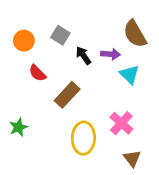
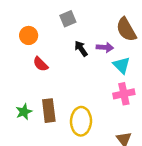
gray square: (60, 35) -> (68, 19), moved, turned 35
brown rectangle: (67, 95) -> (49, 111), moved, turned -50
pink cross: (121, 123) -> (124, 94), moved, turned 36

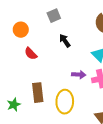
purple arrow: (105, 47) -> (79, 75), moved
green star: (24, 112) -> (14, 105), moved

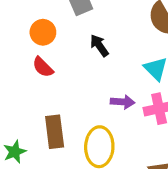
orange circle: (21, 30) -> (43, 32), moved

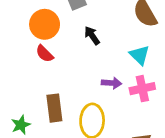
orange circle: (43, 32) -> (45, 24), size x1.4

